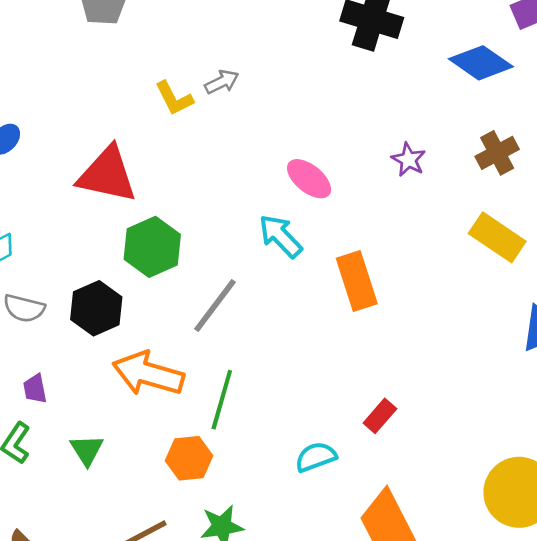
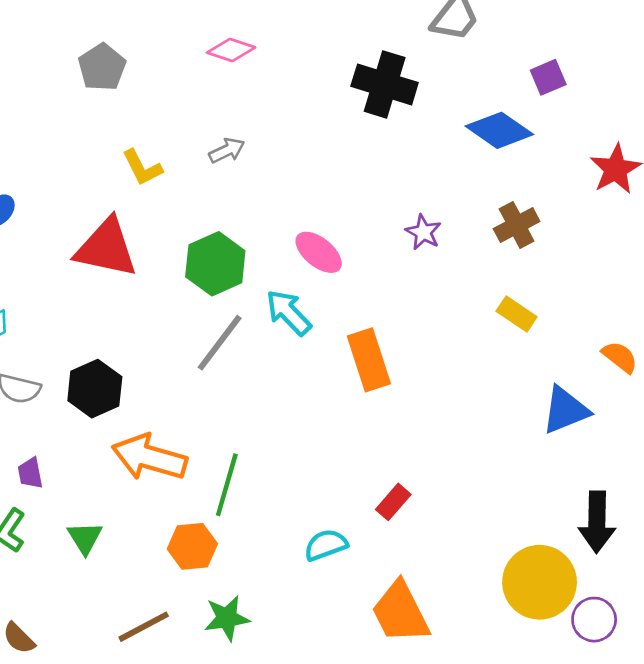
yellow L-shape: (174, 98) -> (142, 168), moved
yellow rectangle: (497, 237) -> (517, 314), size x0.7
green hexagon: (152, 247) -> (215, 264), moved
gray line: (215, 306) -> (220, 343), moved

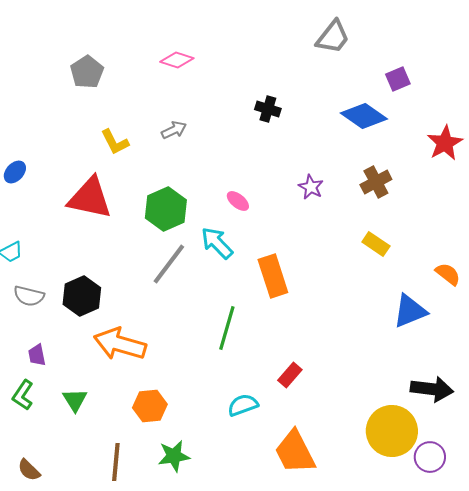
black cross: (385, 84) -> (268, 109), moved, size x0.6
pink ellipse: (319, 252) -> (238, 201), size x0.7
green line: (227, 485) -> (227, 328), moved
black arrow: (597, 522) -> (432, 389), turned -84
brown line: (144, 627) -> (116, 462), turned -57

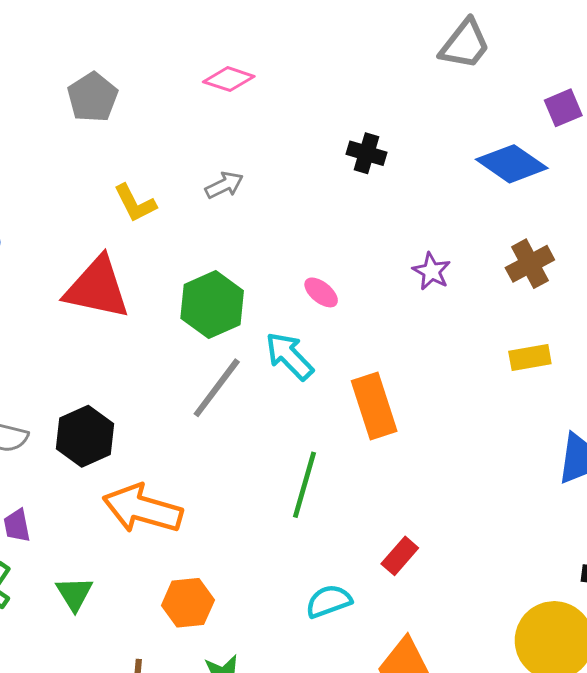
yellow rectangle: (376, 244) -> (530, 358), turned -44

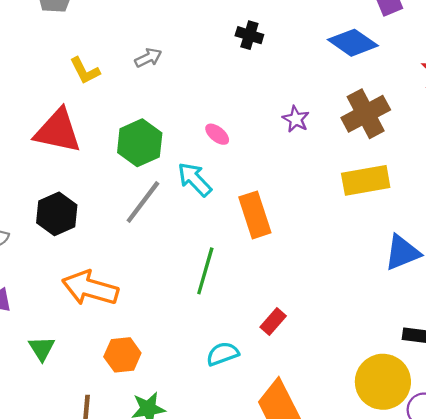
brown cross: (530, 264) -> (366, 114), size x1.4
yellow rectangle: (530, 358) -> (366, 180), size x1.6
black hexagon: (85, 436) -> (57, 214), moved

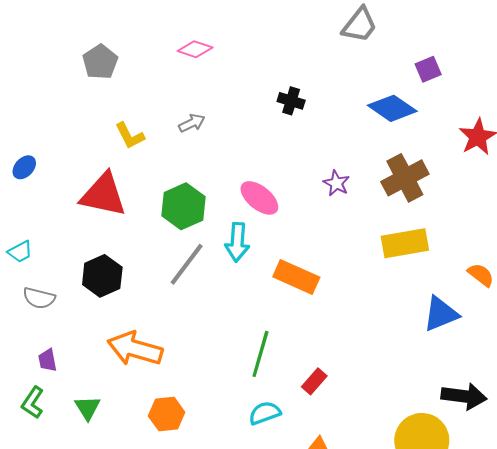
pink ellipse: (217, 134) -> (259, 198), size x1.6
cyan arrow: (195, 179) -> (237, 242), turned -132
orange rectangle: (255, 215) -> (296, 277), turned -48
green line: (205, 271) -> (260, 354), moved

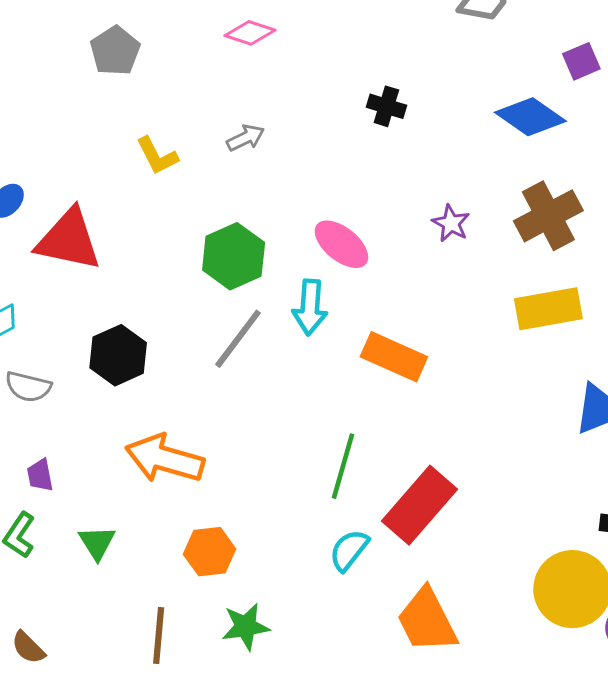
red triangle: (103, 195) -> (69, 240), moved
red rectangle: (314, 381) -> (419, 505), size x2.0
cyan semicircle: (265, 413) -> (349, 550), turned -32

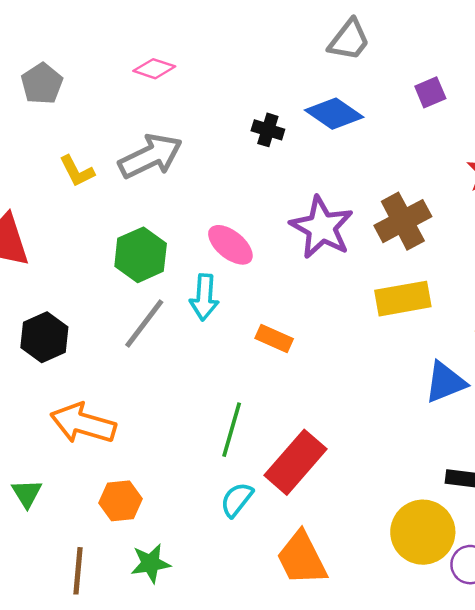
blue diamond: (530, 117) -> (334, 114), moved
gray arrow: (246, 138) -> (151, 156), size x2.0
purple star: (451, 223) -> (322, 227), size x2.0
orange rectangle: (394, 357) -> (274, 339), size x0.7

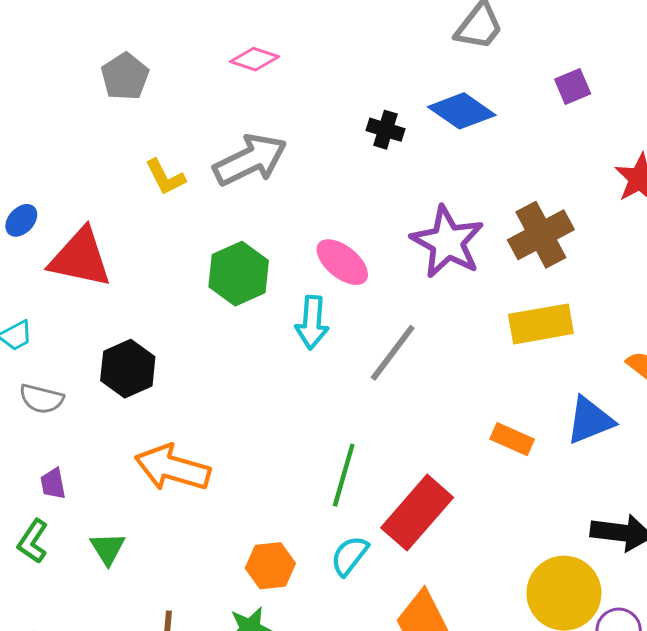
gray line: (144, 324) -> (393, 353), moved
orange rectangle: (274, 339) -> (512, 439), moved
orange hexagon: (121, 501) -> (270, 566), moved

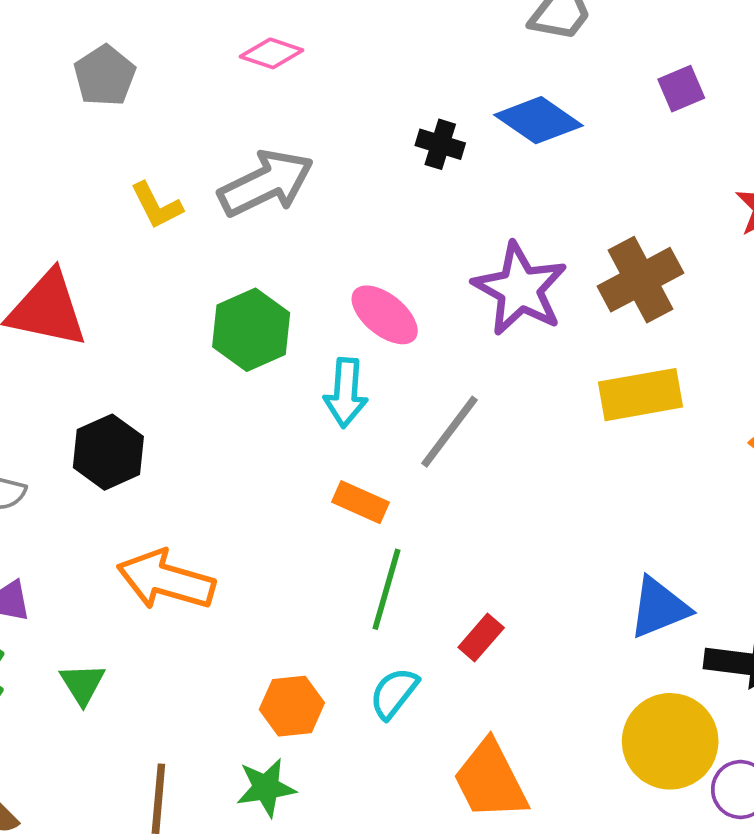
blue triangle: (590, 420) -> (659, 608), moved
orange rectangle: (512, 439) -> (361, 502), moved
red rectangle: (417, 513) -> (481, 637), size x0.5

